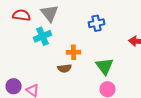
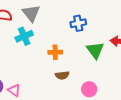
green triangle: (105, 66) -> (95, 50), moved
brown semicircle: (65, 68) -> (62, 75), moved

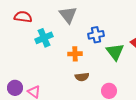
gray triangle: (31, 13) -> (68, 15), moved
blue cross: (78, 23) -> (96, 35), moved

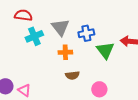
gray triangle: (68, 15) -> (60, 27), moved
red semicircle: (23, 17) -> (23, 15), moved

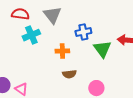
gray triangle: (60, 27) -> (52, 15), moved

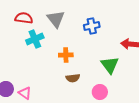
blue cross: (83, 32) -> (92, 26), moved
green triangle: (102, 49) -> (110, 65), moved

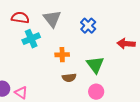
blue cross: (92, 26) -> (88, 26), turned -35
green triangle: (110, 65) -> (95, 65), moved

